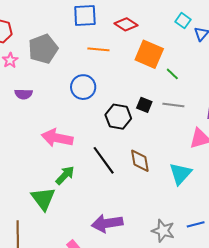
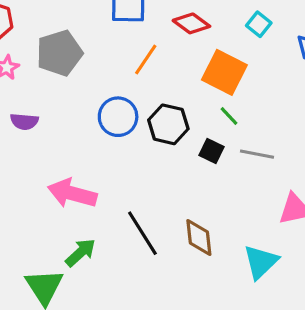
cyan square: (183, 21) -> (259, 24), moved
orange line: (98, 49) -> (146, 59), turned -65
green line: (172, 74) -> (229, 116), moved
black hexagon: (118, 117) -> (168, 124), moved

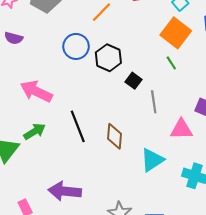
orange square: (224, 72) -> (176, 33), moved
green line: (229, 116) -> (171, 63), moved
gray line: (257, 154) -> (154, 102), moved, turned 60

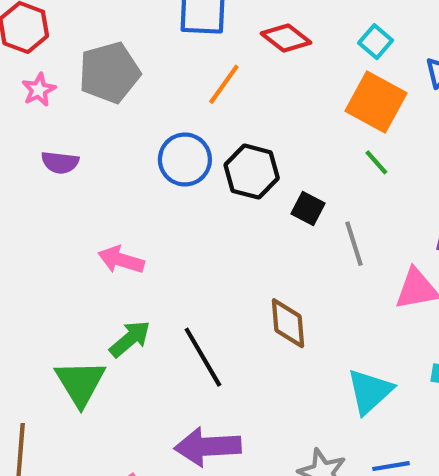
pink arrow: (36, 91) -> (121, 260), size x0.7
black line: (78, 126) -> (203, 357), moved
cyan triangle: (152, 160) -> (370, 391), moved

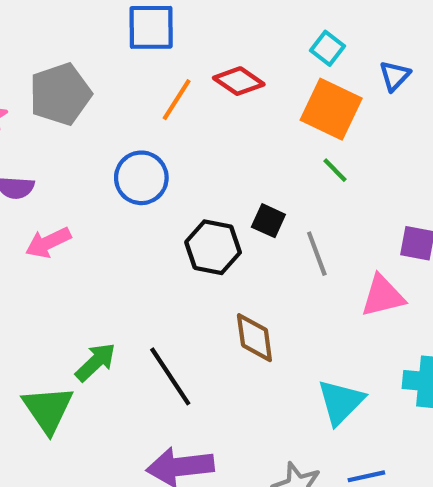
red diamond: (286, 38) -> (239, 81), moved
black hexagon: (252, 172) -> (213, 247), moved
pink arrow: (121, 260) -> (48, 243), moved, turned -39

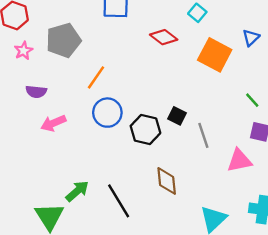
cyan square: (327, 48) -> (197, 13), moved
orange line: (177, 100) -> (96, 77), moved
green line: (335, 170) -> (252, 100), moved
blue circle: (141, 178) -> (107, 113), moved

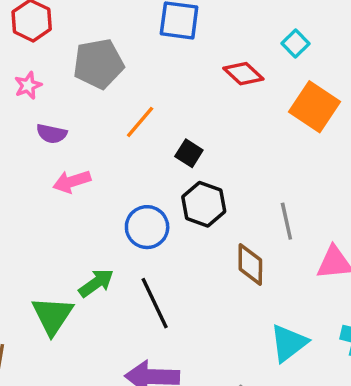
pink star: (24, 51) -> (28, 85), moved
blue circle: (107, 113) -> (147, 227), moved
black square: (177, 116) -> (189, 153), moved
brown diamond: (167, 181) -> (250, 265), moved

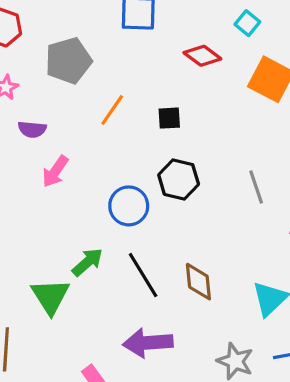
black square: (189, 153) -> (169, 118), moved, turned -30
pink arrow: (72, 182) -> (55, 171), turned -32
brown diamond: (250, 265) -> (198, 282), moved

